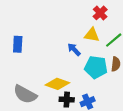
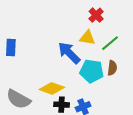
blue arrow: (74, 49) -> (69, 53), size x1.6

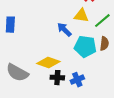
blue arrow: (69, 53) -> (64, 30), size x0.7

